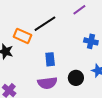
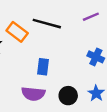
black line: (45, 24) -> (47, 24), turned 35

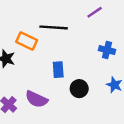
purple semicircle: (33, 94) -> (36, 99), moved, turned 30
black circle: (68, 96) -> (79, 89), moved

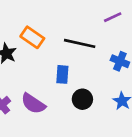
black line: (54, 27) -> (80, 43), moved

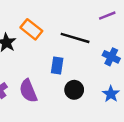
purple semicircle: (33, 104) -> (28, 91), turned 30

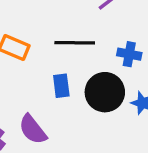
black circle: (74, 90) -> (105, 92), moved, size x1.5

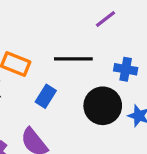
blue rectangle: (61, 86) -> (46, 96), moved, turned 40

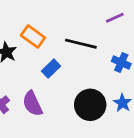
black circle: (103, 106) -> (90, 105), moved

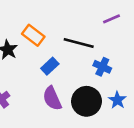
blue cross: (121, 63) -> (102, 67), moved
purple semicircle: (32, 104) -> (52, 98), moved

